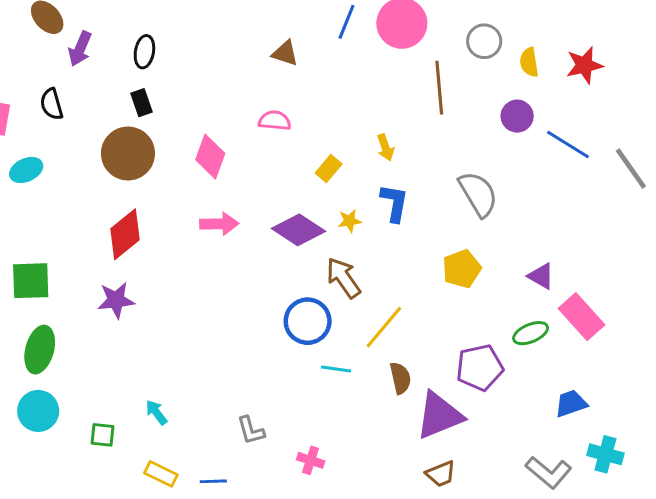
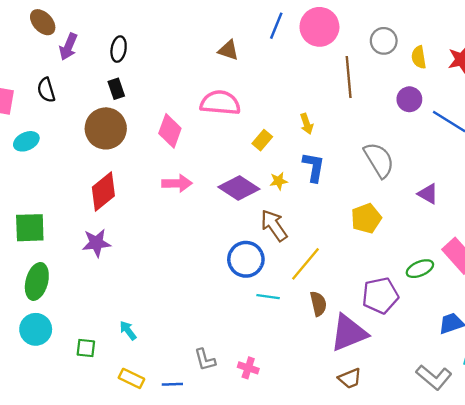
pink semicircle: (275, 121) -> (220, 103), size x1.6
purple triangle: (541, 276) -> (428, 194), moved
gray L-shape: (251, 430) -> (205, 360), moved

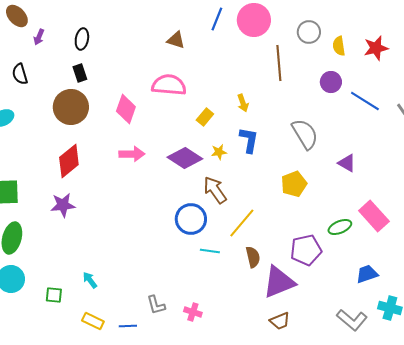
purple arrow: (68, 47) -> (39, 37), size x0.7

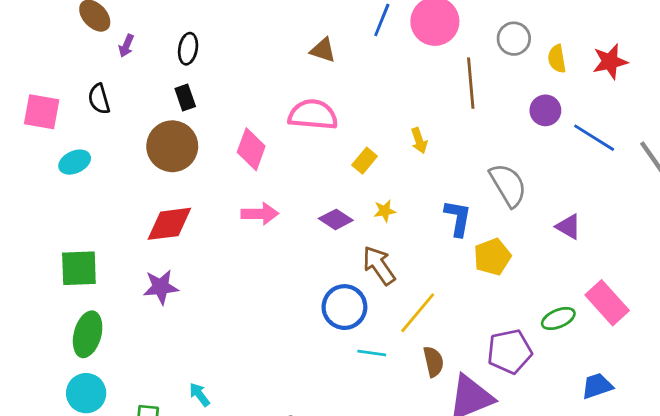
blue L-shape: (249, 140) -> (458, 218), moved
purple diamond: (185, 158) -> (336, 219), size x0.7
red diamond: (69, 161) -> (169, 224), turned 32

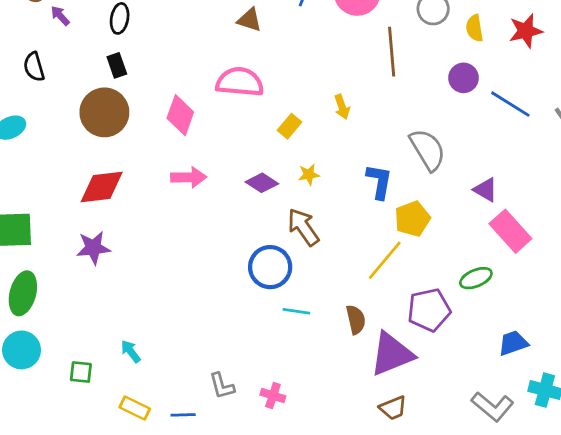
purple arrow: (126, 46) -> (60, 16), turned 115
pink rectangle: (607, 303) -> (510, 231), moved
yellow line: (418, 313) -> (385, 260), moved

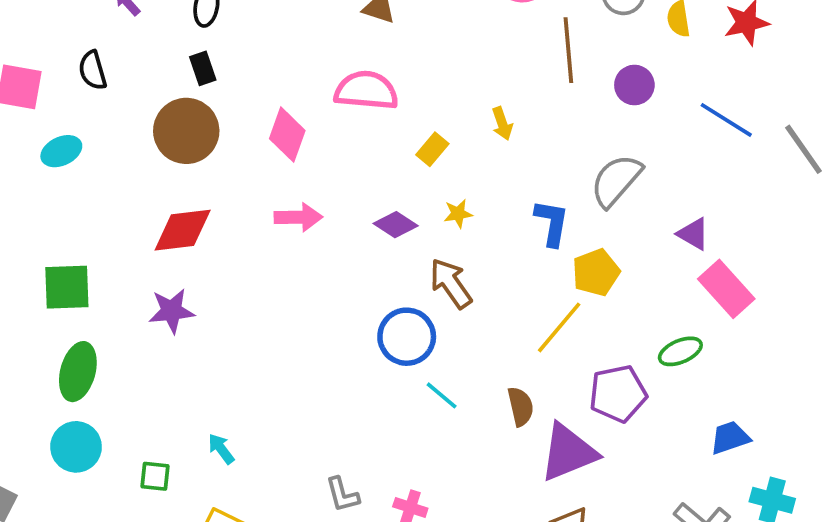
purple circle: (463, 78) -> (634, 85), moved
gray semicircle: (428, 150) -> (616, 181), turned -108
cyan line: (296, 311) -> (442, 395), turned 32

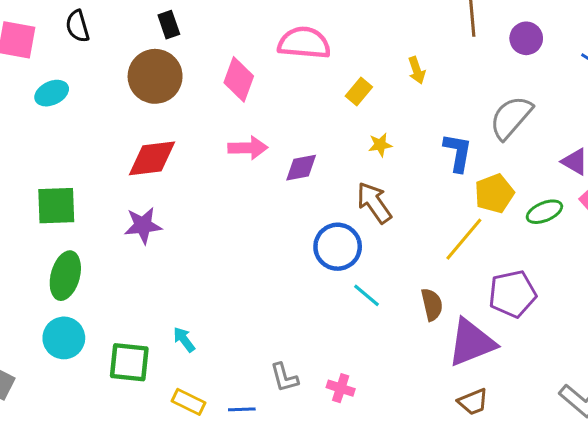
purple diamond: (396, 225) -> (301, 168), moved, turned -44
green ellipse: (680, 351) -> (544, 212), moved
green square: (155, 476) -> (129, 362), size x1.6

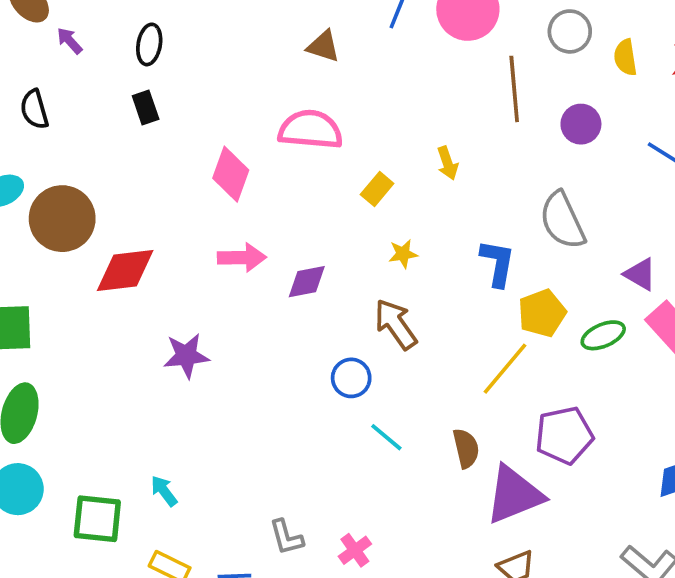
brown circle: (155, 76) -> (62, 219), moved
gray semicircle: (511, 117) -> (562, 220), turned -66
purple star: (143, 225) -> (186, 356), moved
blue circle: (338, 247) -> (351, 378), size x0.7
pink cross: (341, 388) -> (355, 550), turned 36

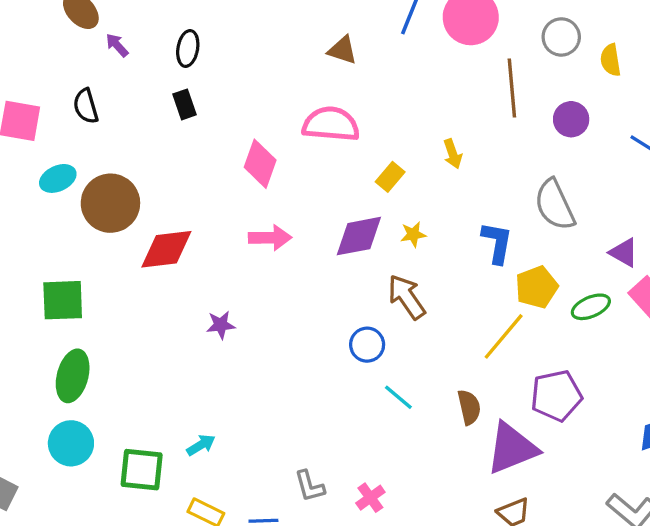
purple diamond: (307, 282) -> (359, 236), moved, size x1.4
purple star: (186, 356) -> (221, 325), size x0.7
cyan arrow: (164, 491) -> (201, 445), turned 96

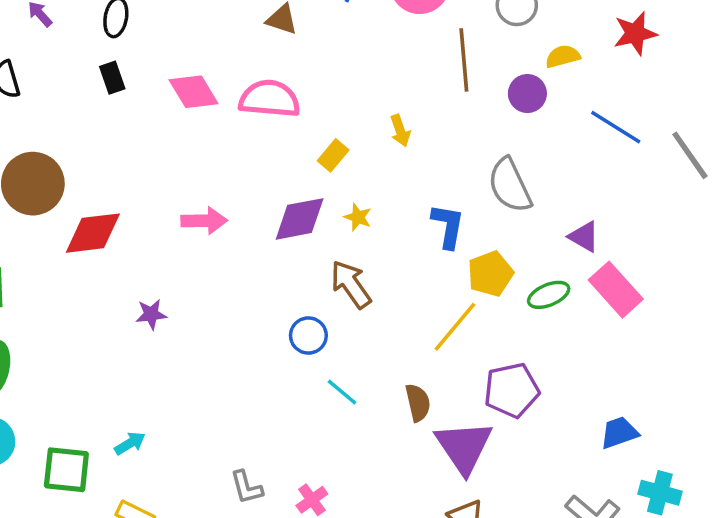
yellow semicircle: (611, 60) -> (563, 56), moved, turned 84
pink diamond: (260, 164) -> (194, 92), moved, turned -51
yellow star: (413, 234) -> (358, 217), turned 30
purple triangle: (512, 448) -> (464, 447), turned -42

